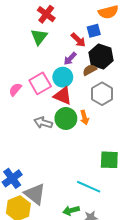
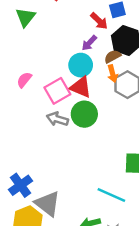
green triangle: (39, 37) -> (25, 17), moved
pink square: (40, 83) -> (57, 91), moved
orange arrow: (84, 117) -> (113, 74), moved

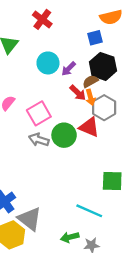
red arrow: (99, 21) -> (78, 93), moved
cyan circle: (81, 65) -> (48, 63), moved
red triangle: (81, 87) -> (89, 127), moved

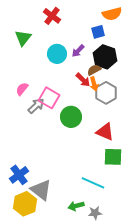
purple arrow: (69, 69) -> (78, 51), moved
pink square: (39, 113) -> (49, 98), turned -30
red triangle: (89, 127) -> (105, 132), moved
gray arrow: (39, 140) -> (36, 106), moved, turned 120

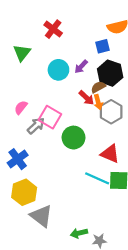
blue cross: (19, 175) -> (18, 159), moved
cyan line: (93, 183) -> (97, 178), moved
yellow hexagon: (25, 204) -> (24, 192), moved

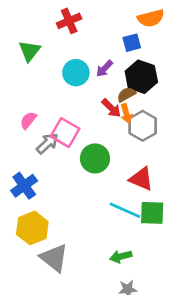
red cross: (53, 29) -> (69, 21), turned 30
green arrow: (79, 233) -> (121, 257), moved

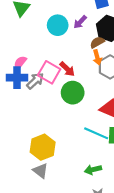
red arrow: (111, 108) -> (67, 69), moved
blue cross: (24, 186) -> (17, 78), moved, turned 36
yellow hexagon: (32, 228) -> (43, 147), moved
gray triangle: (54, 258) -> (41, 171), size x0.7

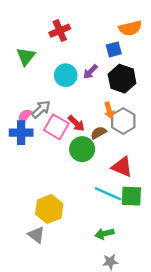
brown semicircle: (97, 42) -> (99, 133), moved
gray arrow: (35, 81) -> (41, 109), moved
gray triangle: (41, 171) -> (36, 235), moved

